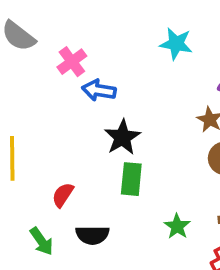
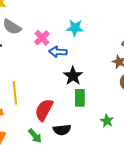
cyan star: (176, 44) -> (75, 28), moved
red semicircle: (63, 195) -> (44, 110), size x1.6

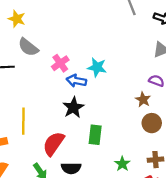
cyan star: (75, 28) -> (97, 67), moved
black star: (73, 76) -> (73, 108), moved

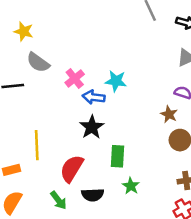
green star: (122, 164) -> (131, 186), moved

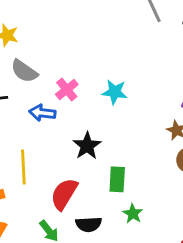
blue arrow: (94, 97) -> (42, 113), moved

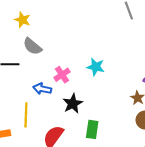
pink cross: (67, 89) -> (62, 75), moved
blue arrow: (42, 113) -> (42, 89), moved

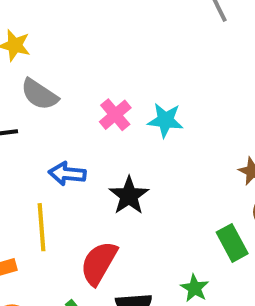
pink cross: (62, 75) -> (115, 115), moved
green rectangle: (92, 129) -> (232, 243), moved, turned -30

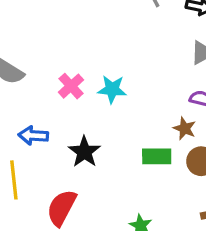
green rectangle: (232, 243) -> (157, 156), moved, turned -60

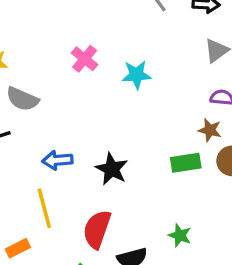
pink cross: (71, 86) -> (85, 59), moved
cyan star: (112, 89) -> (136, 75), moved

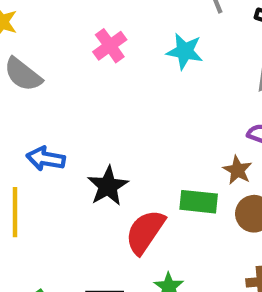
cyan star: (136, 75) -> (185, 51), moved
red semicircle: (97, 229) -> (145, 232), moved

